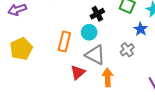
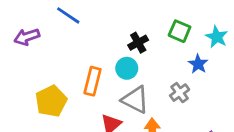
yellow pentagon: (21, 49) -> (51, 101), moved

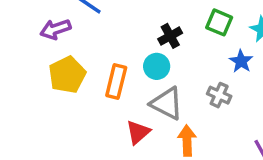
purple arrow: (27, 37) -> (55, 29), moved
gray cross: (180, 93) -> (219, 95), turned -30
yellow pentagon: (51, 101) -> (67, 75), moved

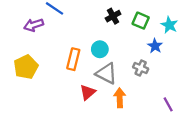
black cross: (170, 36) -> (113, 16), moved
yellow pentagon: (67, 75) -> (26, 67), moved

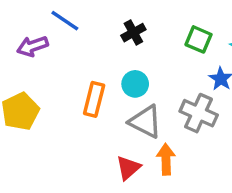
black cross: (113, 16) -> (133, 33), moved
gray cross: (141, 68) -> (199, 113), size x1.5
red triangle: (88, 92) -> (128, 168), moved

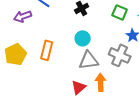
orange rectangle: (94, 99) -> (47, 50), moved
gray triangle: (145, 122) -> (89, 60), turned -35

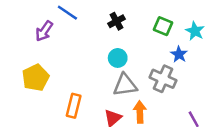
purple arrow: (23, 16) -> (44, 31), turned -36
orange rectangle: (47, 50) -> (74, 106), moved

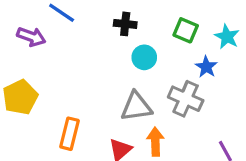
black cross: (116, 21) -> (125, 24), turned 35
purple arrow: (44, 31) -> (31, 37), turned -105
cyan circle: (118, 58) -> (144, 57), moved

